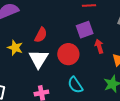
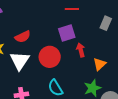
red semicircle: (41, 35) -> (23, 37), turned 35

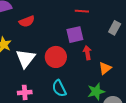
red semicircle: (23, 37) -> (27, 21), moved

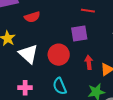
red arrow: (87, 53) -> (89, 62), moved
white triangle: (26, 58) -> (28, 54), turned -30

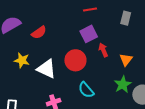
red arrow: (89, 62) -> (103, 50), moved

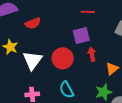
white triangle: (46, 69) -> (32, 60), turned 30

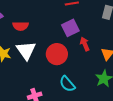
red semicircle: (33, 23) -> (21, 26), turned 35
white triangle: (32, 60) -> (26, 50), moved

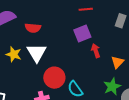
red circle: (57, 54) -> (54, 78), moved

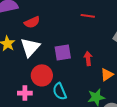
red semicircle: (33, 28) -> (32, 22), turned -42
purple square: (82, 34) -> (63, 52), moved

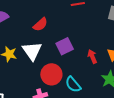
red semicircle: (32, 22) -> (40, 24), moved
red arrow: (88, 58) -> (92, 56), moved

